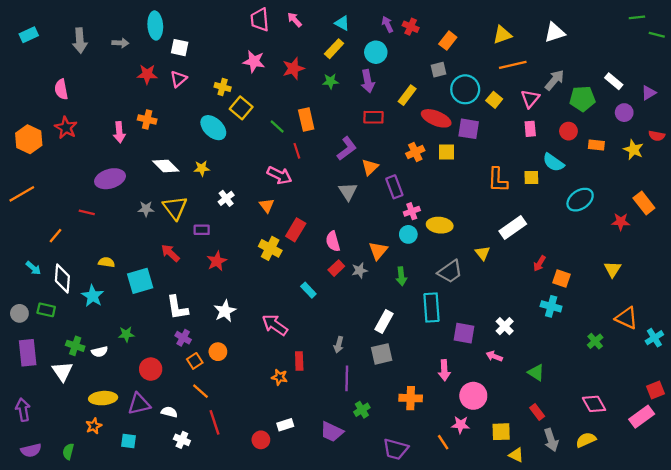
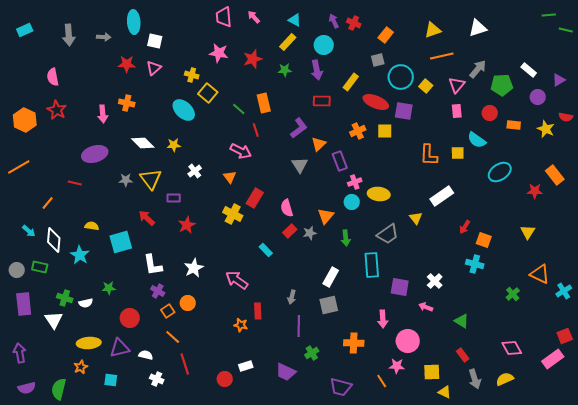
green semicircle: (68, 451) -> (59, 389), size x1.5

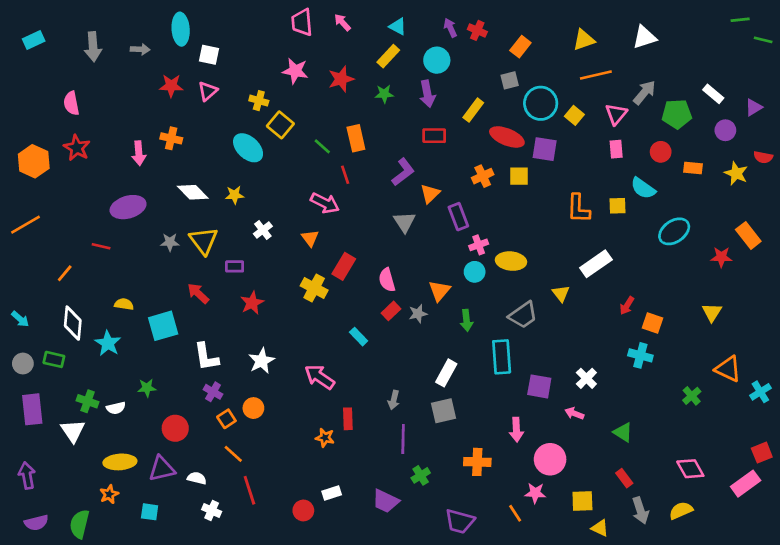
cyan arrow: (29, 231) -> (20, 319), moved

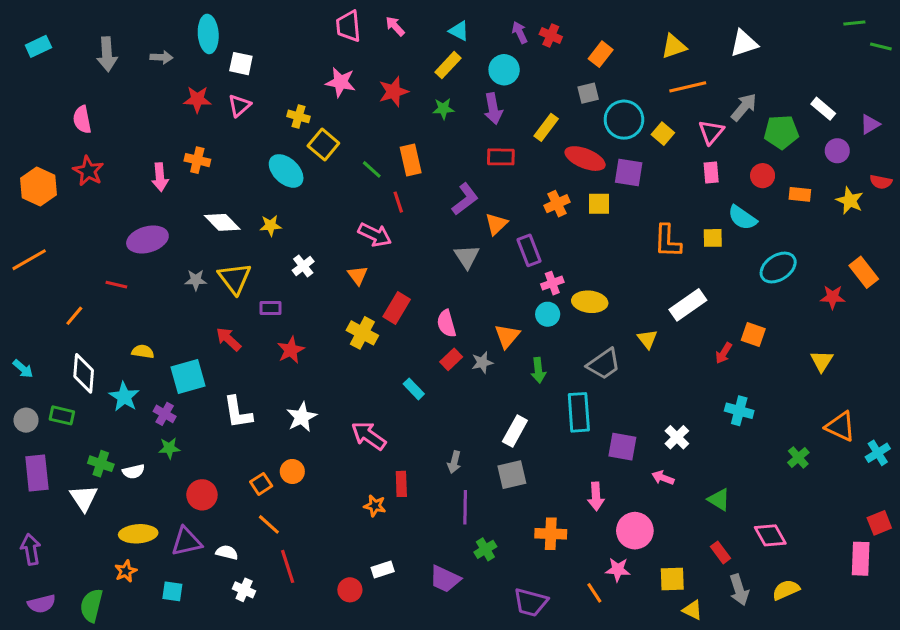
orange square: (653, 323) -> (753, 334), moved
purple cross: (213, 392) -> (165, 414), moved
pink diamond: (690, 469) -> (770, 535), moved
pink rectangle: (746, 484) -> (861, 559), turned -52

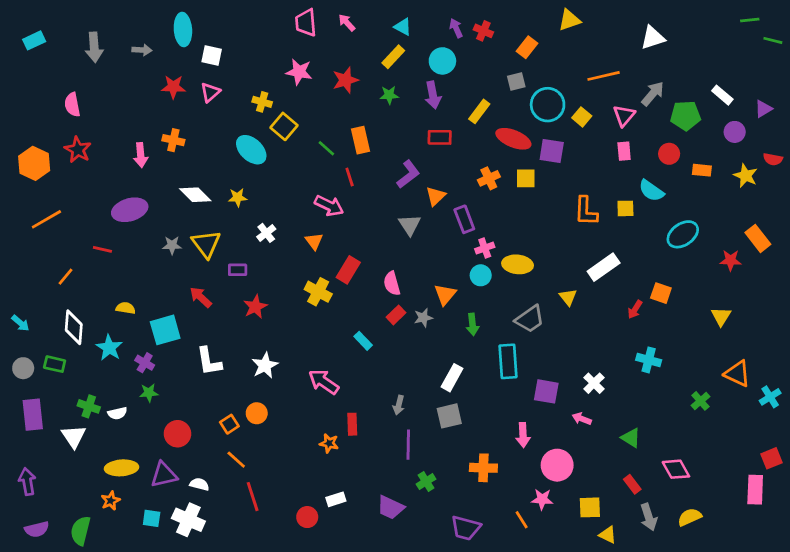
yellow triangle: (674, 46) -> (569, 20), moved
orange line: (29, 260) -> (46, 219), moved
white cross: (244, 590) -> (188, 520), moved, size x1.6

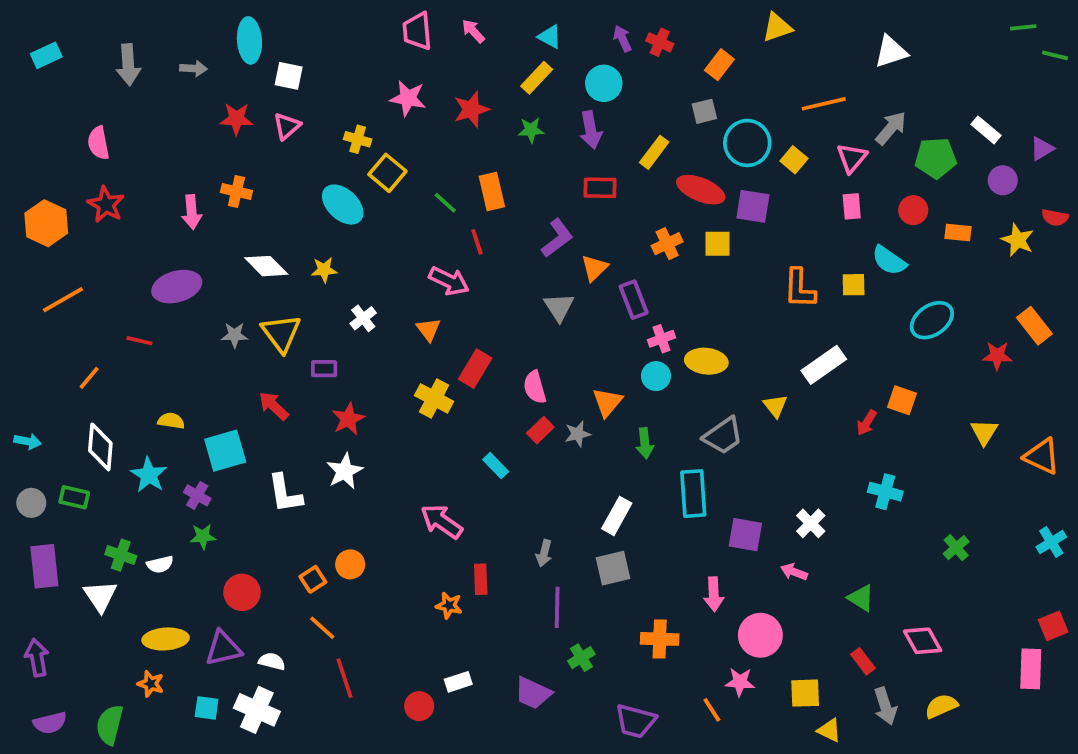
cyan arrow: (20, 323) -> (28, 441), turned -30
white star: (265, 365) -> (345, 471), moved
orange triangle: (737, 374) -> (1042, 456), moved
orange star: (111, 501) -> (151, 684), turned -30

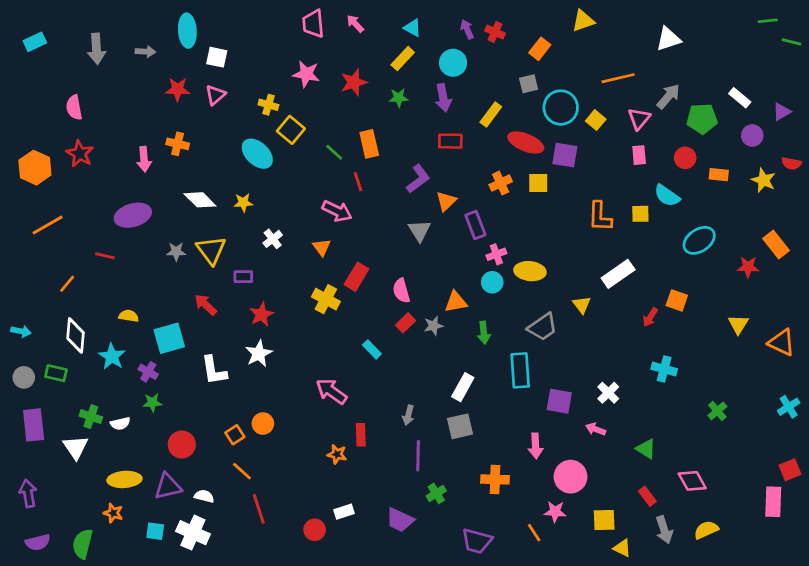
orange triangle: (607, 402) -> (456, 302), turned 40

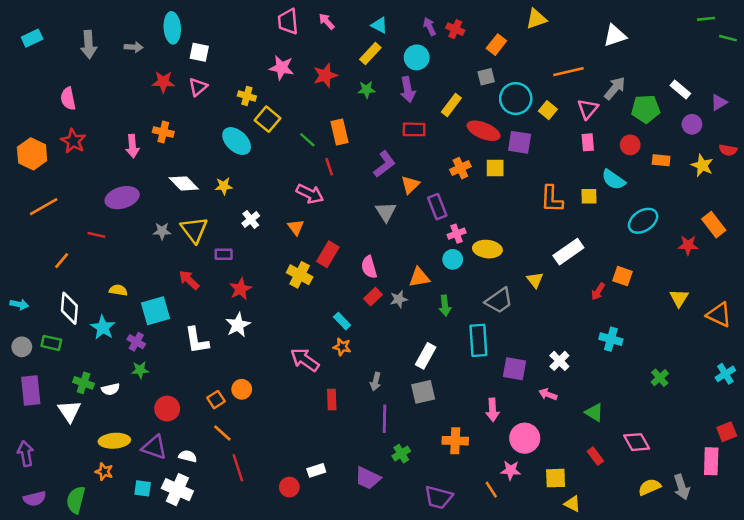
orange star: (337, 454) -> (342, 347), moved
purple triangle: (168, 486) -> (154, 447), turned 32
gray arrow: (664, 530) -> (682, 487), moved

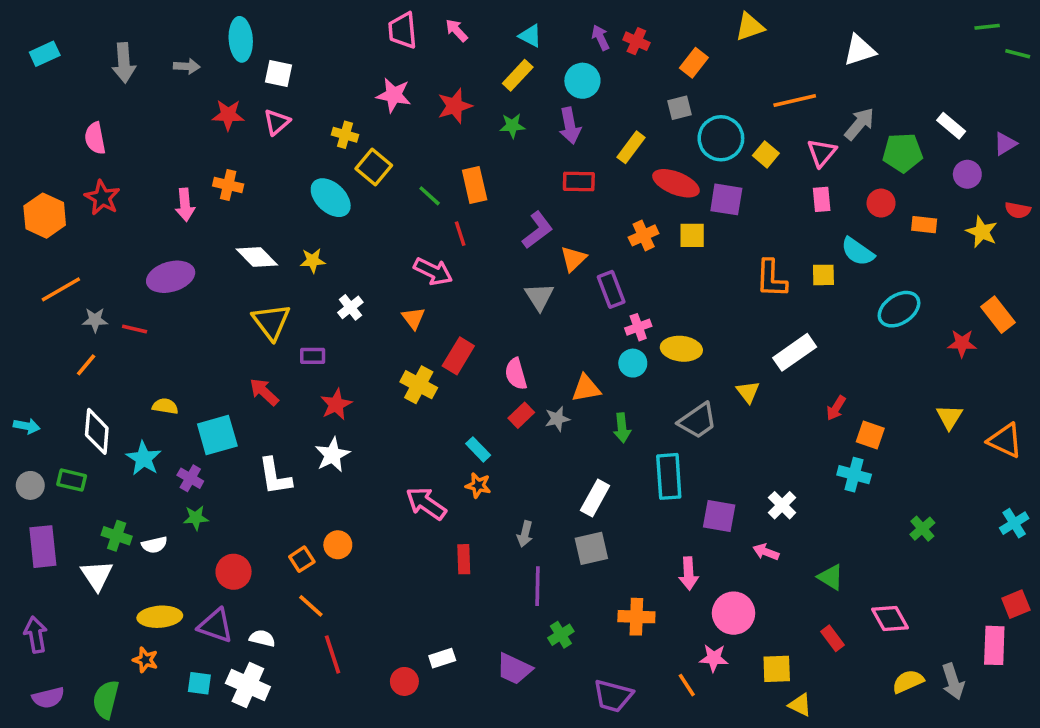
gray star: (162, 231) -> (95, 320), moved
orange square: (622, 276) -> (870, 435), moved

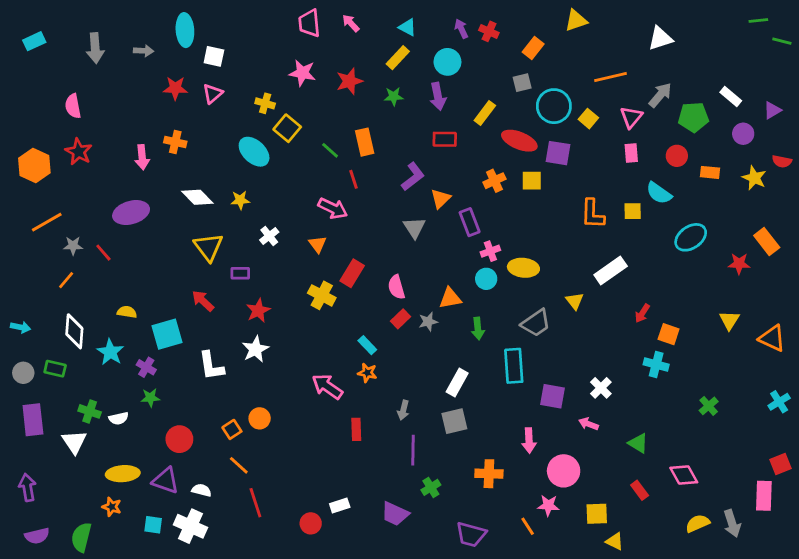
red line: (135, 329) -> (103, 253), turned 36

